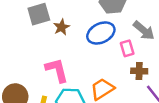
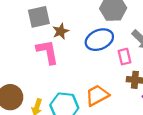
pink L-shape: (57, 70) -> (47, 52), moved

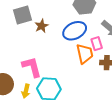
pink L-shape: (47, 52) -> (32, 67), moved
orange trapezoid: (97, 95) -> (85, 54), moved, turned 110

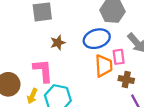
brown star: (42, 26) -> (58, 43), moved

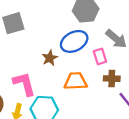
brown star: (58, 43) -> (50, 58), moved
orange trapezoid: (104, 66) -> (76, 81), moved, turned -80

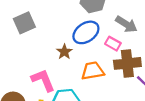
pink rectangle: (100, 56) -> (113, 44), turned -35
brown cross: (112, 79) -> (127, 63), size x1.6

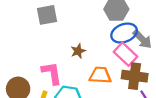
blue ellipse: (86, 32) -> (124, 33), moved
pink rectangle: (113, 44) -> (125, 54), size x1.5

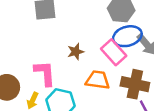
pink rectangle: (125, 54) -> (114, 52), moved

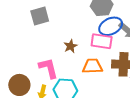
pink rectangle: (114, 52) -> (102, 41), turned -30

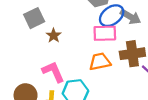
brown star: (71, 46) -> (54, 36), moved

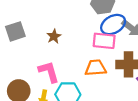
gray square: (34, 18) -> (15, 31), moved

